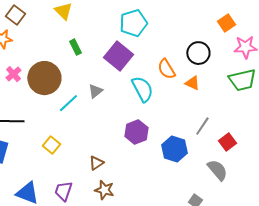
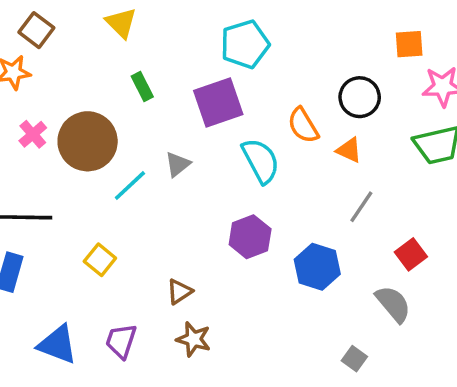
orange square: (226, 23) -> (409, 44), turned 30
purple square: (118, 56) -> (218, 102), turned 32
gray line: (202, 126) -> (361, 207), moved

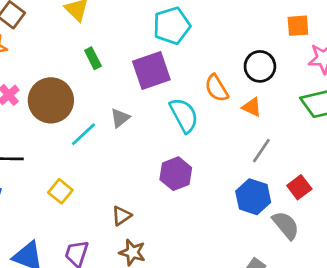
blue hexagon: (317, 267) -> (253, 197), moved

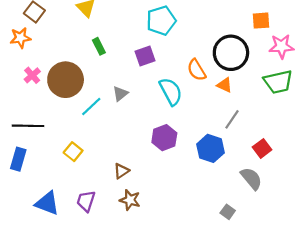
black circle: (260, 66) -> (231, 53), size x1.4
purple square: (151, 70) -> (145, 56), size x0.7
blue hexagon: (253, 197) -> (211, 148), moved

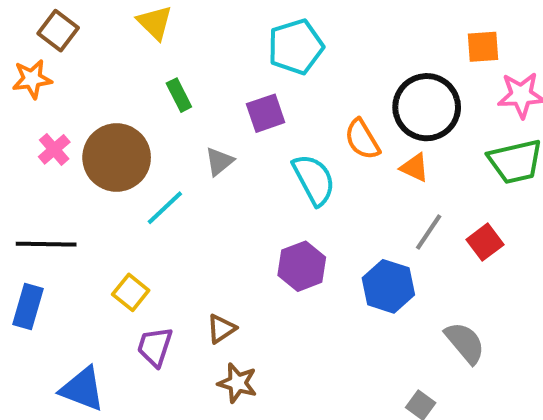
gray triangle: (120, 94) -> (219, 162), moved
red square: (262, 148) -> (485, 242), moved
purple trapezoid: (86, 201) -> (155, 347), moved

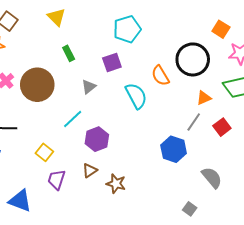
orange square: (483, 47) -> (221, 29), turned 36
orange triangle: (415, 168) -> (204, 98), moved, turned -49
cyan line: (165, 208) -> (73, 119), moved
purple hexagon: (302, 266) -> (97, 139), moved
brown star: (237, 383) -> (116, 184), moved

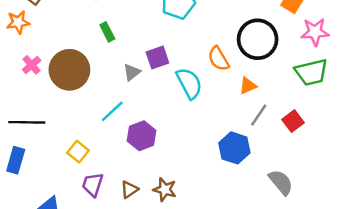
purple square: (112, 62) -> (157, 58), moved
orange triangle: (204, 98) -> (248, 86), moved
brown triangle: (90, 170) -> (129, 189), moved

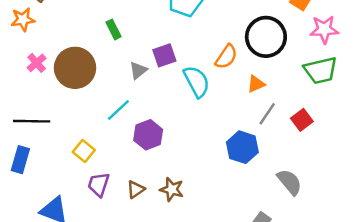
orange semicircle: (218, 59) -> (226, 57), turned -115

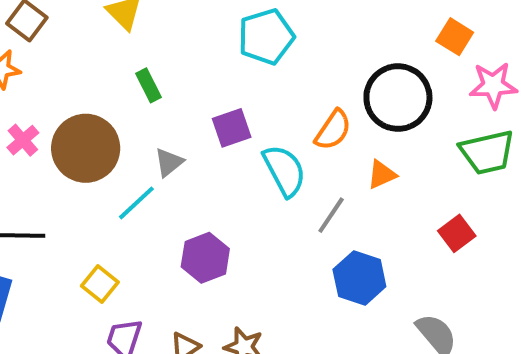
gray triangle: (138, 70) -> (169, 162), moved
cyan line: (118, 110) -> (136, 203), moved
gray line: (267, 114) -> (331, 215), moved

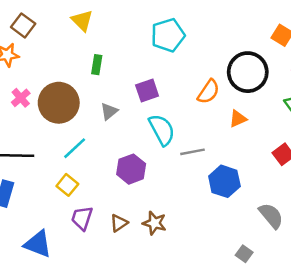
green rectangle: (149, 85) -> (97, 65), turned 36
cyan semicircle: (284, 171) -> (162, 130), moved
cyan line: (136, 203) -> (75, 148), moved
gray line: (331, 215) -> (193, 152), moved, turned 45

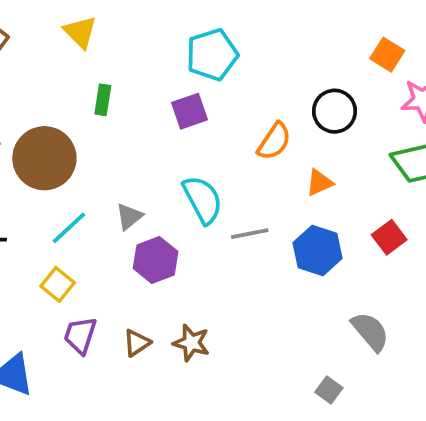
black circle: (248, 72) -> (335, 111), size x0.7
purple square: (147, 90) -> (189, 111), moved
gray triangle: (109, 111) -> (129, 217), moved
blue hexagon: (224, 181) -> (318, 251), moved

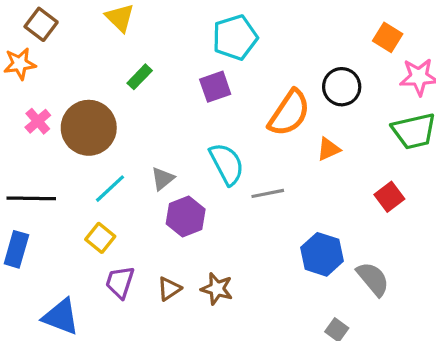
green rectangle: (103, 100) -> (140, 77), turned 35
orange semicircle: (274, 141) -> (289, 113), size x1.4
blue hexagon: (318, 251) -> (322, 254), moved

